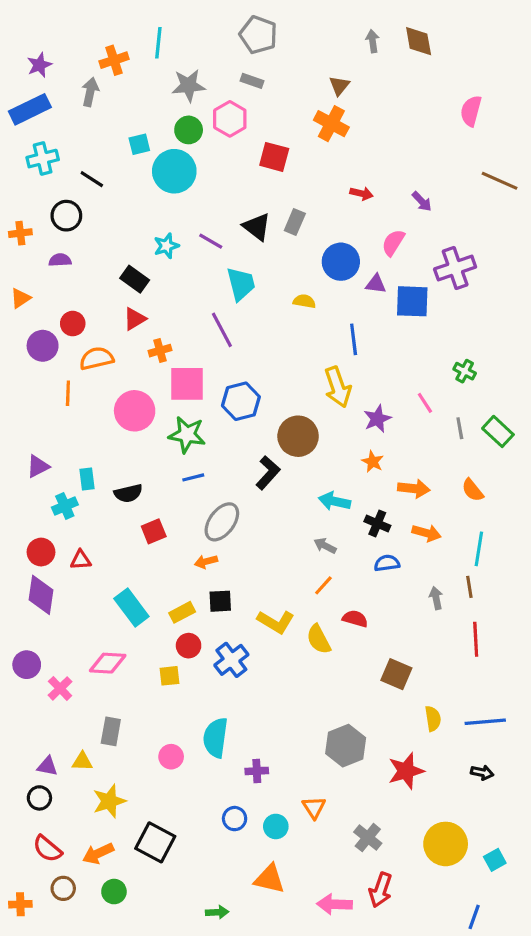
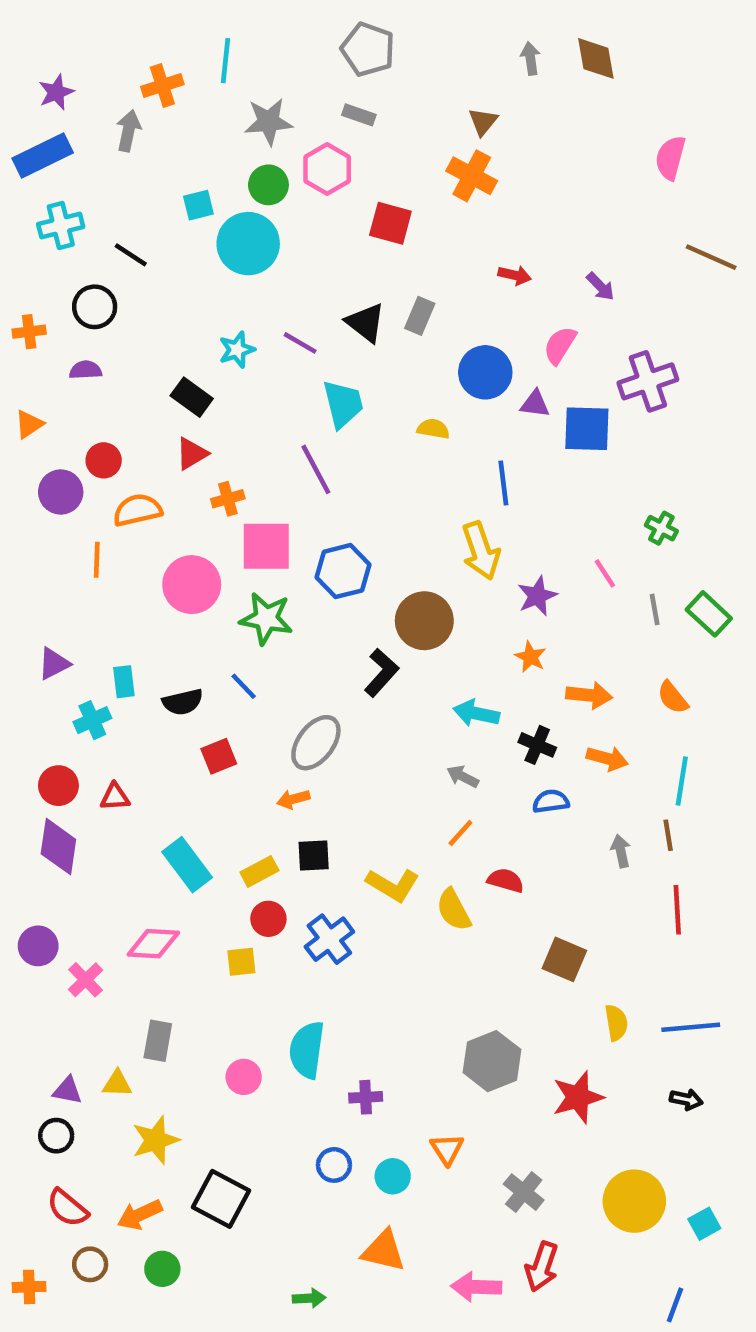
blue line: (193, 477) -> (244, 686), moved, turned 60

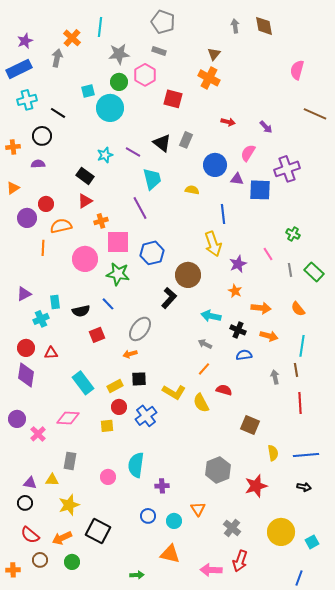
orange cross: (162, 86) -> (72, 38), turned -30

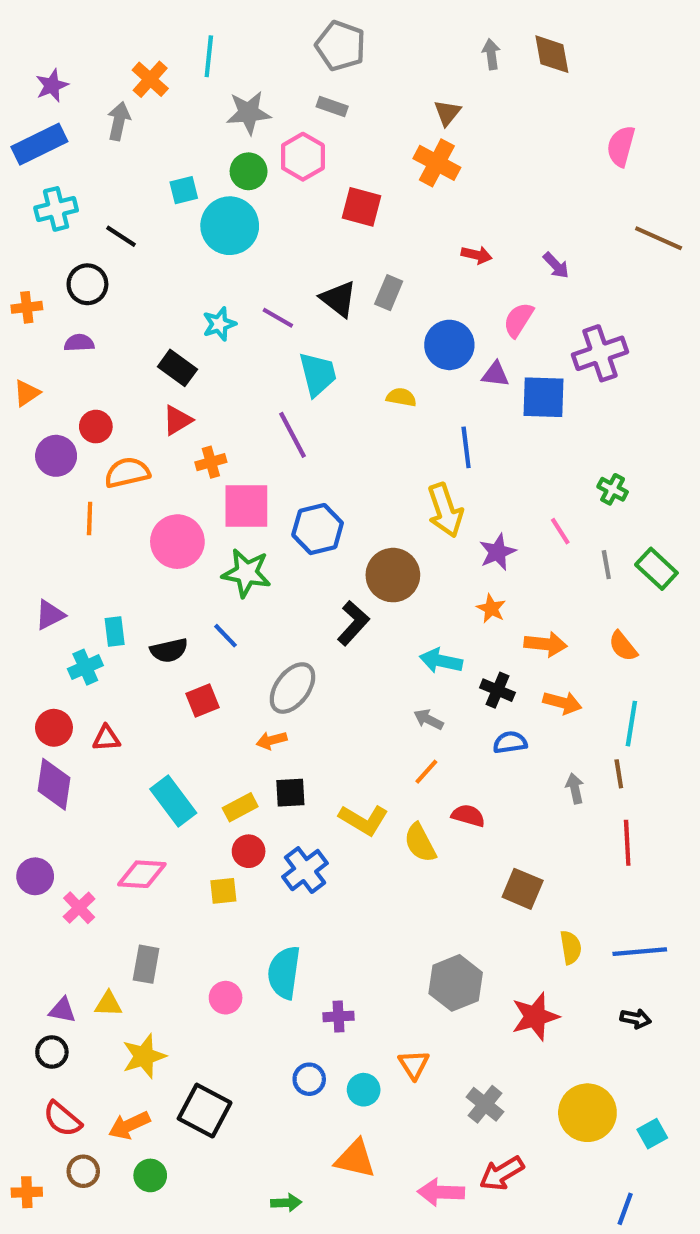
red arrow: (240, 561) -> (502, 1173), turned 40

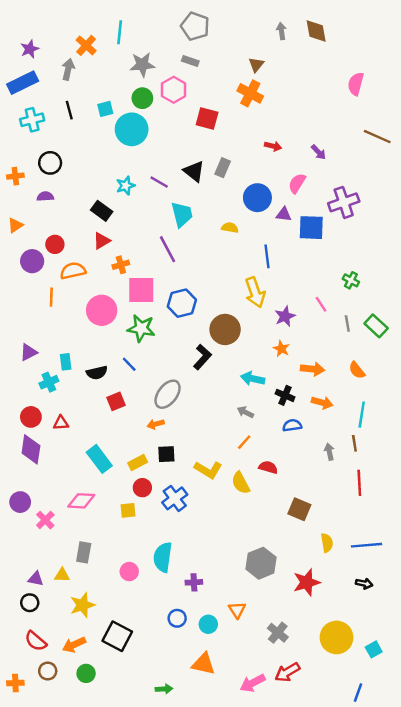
black line: (121, 236) -> (69, 110), moved, turned 42
pink arrow: (441, 1192) -> (253, 683), turned -30

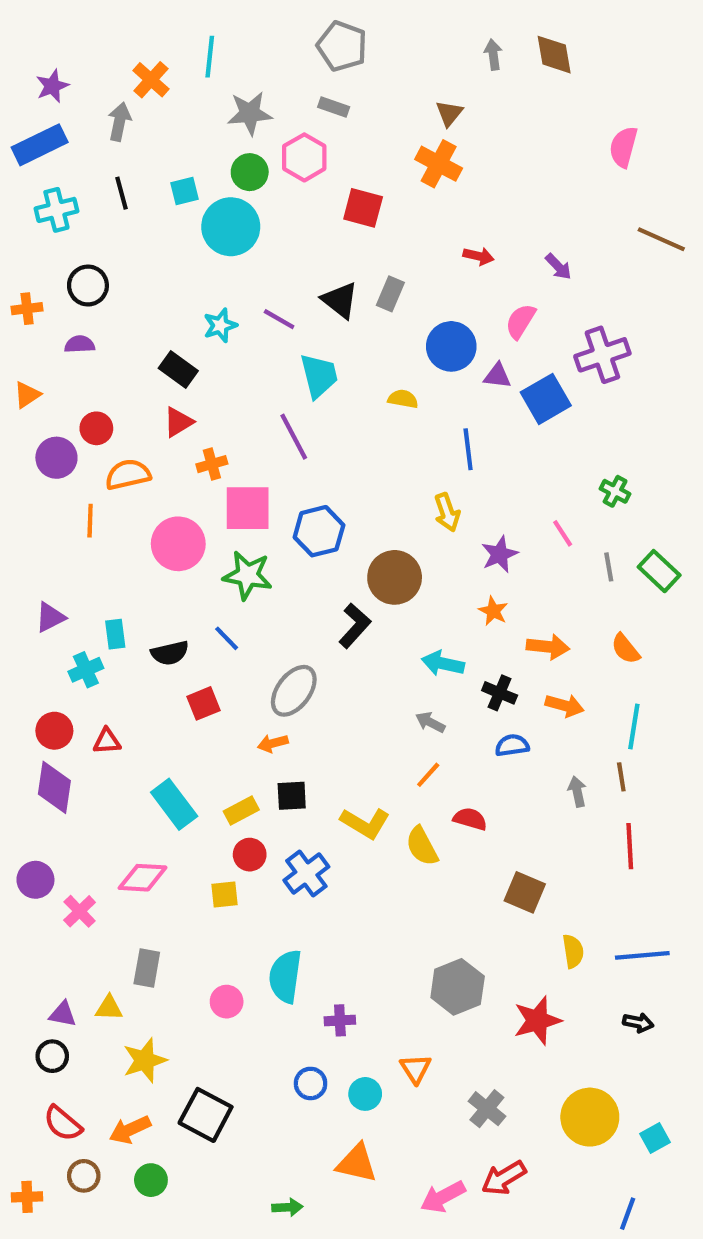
blue square: (311, 228) -> (546, 399), turned -32
yellow arrow: (255, 292) -> (447, 512), size x0.7

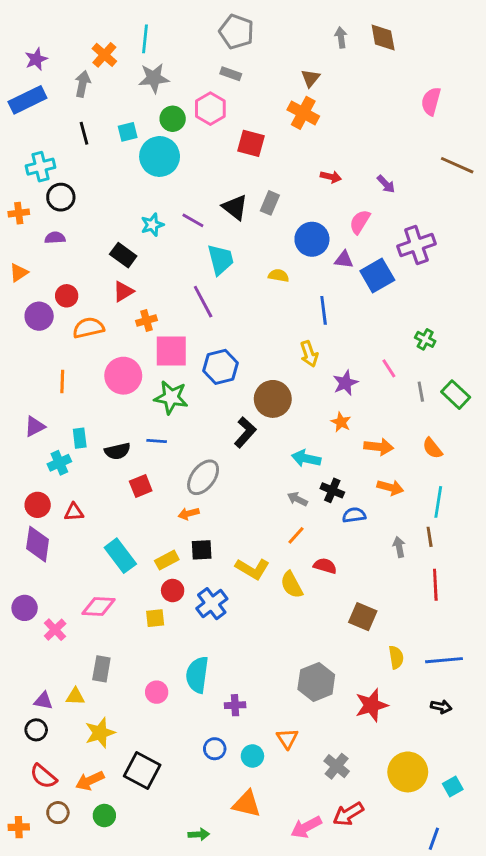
gray star: (250, 113) -> (154, 78), moved
cyan cross: (56, 210) -> (41, 167), moved
orange line: (90, 521) -> (62, 381), moved
blue line: (227, 638) -> (157, 441), turned -42
black cross: (500, 693) -> (332, 490), moved

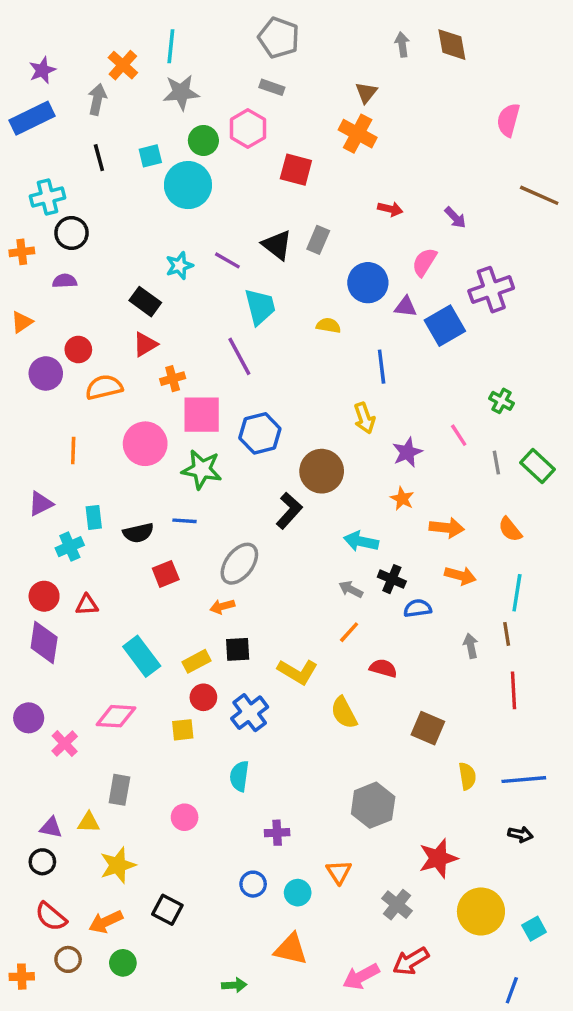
yellow semicircle: (292, 585) -> (344, 713), moved
cyan semicircle: (197, 675) -> (239, 776), moved, size x0.7
red star: (371, 705) -> (438, 858), moved
black square: (142, 771) -> (167, 910), size x0.7

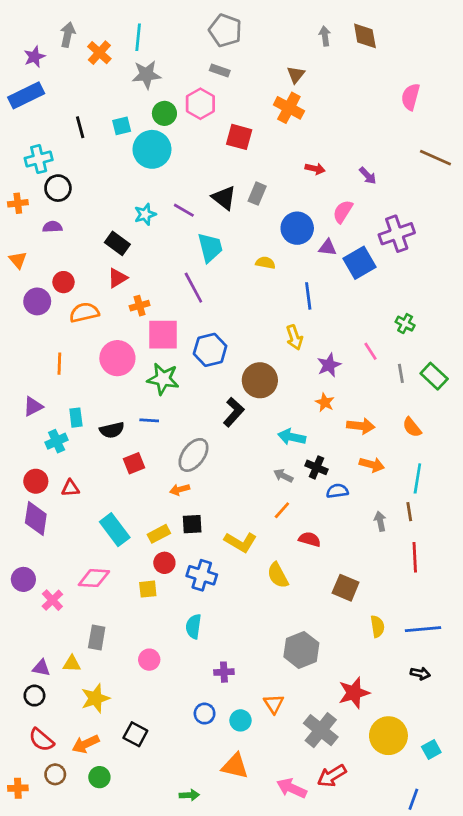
gray arrow: (97, 99) -> (68, 35), moved
orange triangle: (22, 322) -> (18, 260), turned -36
blue cross: (250, 713) -> (202, 575), turned -36
gray cross: (397, 905) -> (321, 730), size x1.4
pink arrow: (361, 977) -> (292, 788), turned 52

